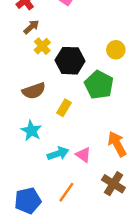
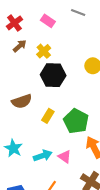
yellow cross: (42, 46) -> (44, 51), moved
green pentagon: (99, 85) -> (76, 121), moved
cyan star: (31, 131) -> (13, 148), moved

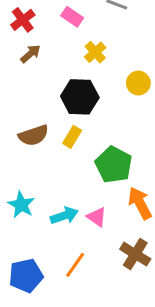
yellow cross: (44, 51) -> (95, 52), moved
yellow rectangle: (48, 116) -> (72, 137), moved

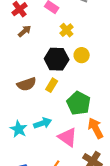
yellow circle: (138, 83) -> (82, 55), moved
cyan arrow: (64, 216) -> (43, 123), moved
pink triangle: (97, 217) -> (68, 137), size x1.5

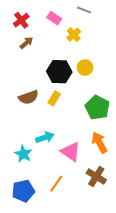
yellow cross: (67, 30) -> (74, 35), moved
green pentagon: (79, 103) -> (97, 108), moved
cyan star: (19, 129) -> (23, 154), moved

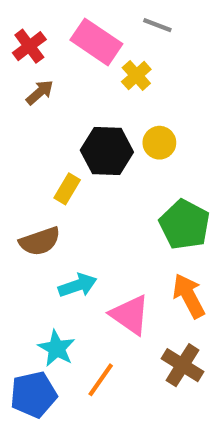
pink rectangle: (54, 18) -> (96, 42), size x1.6
brown semicircle: (28, 97) -> (40, 241), moved
yellow rectangle: (54, 98) -> (67, 189), moved
cyan star: (23, 154) -> (57, 348), moved

